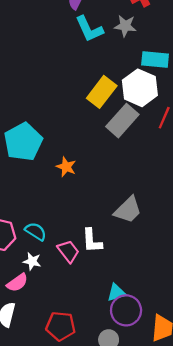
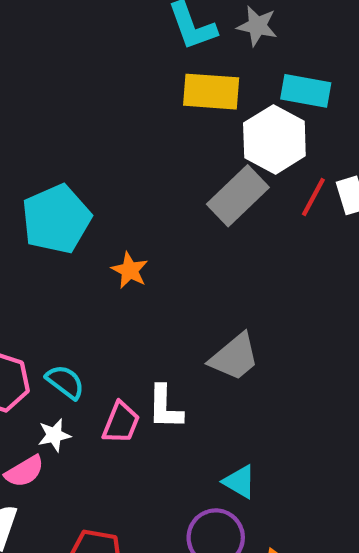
yellow rectangle: (102, 92) -> (211, 92), moved, turned 52
pink trapezoid: (68, 251) -> (121, 423), turned 55
white star: (32, 261) -> (54, 435), turned -30
cyan triangle: (116, 293) -> (240, 482), moved, turned 42

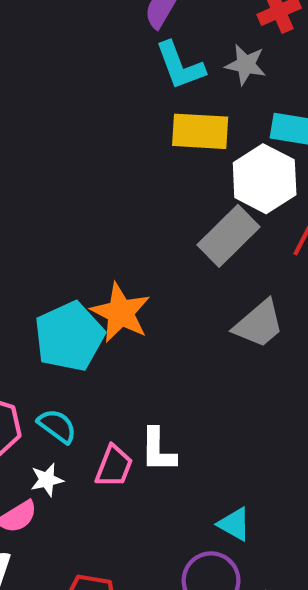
cyan pentagon: (56, 219) -> (69, 337), moved
orange star: (130, 270) -> (121, 313), size x1.6
gray trapezoid: (234, 357) -> (259, 324), moved

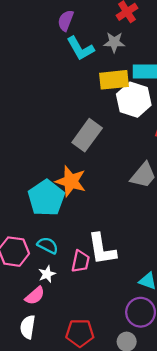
yellow rectangle: (200, 131) -> (114, 80), moved
gray rectangle: (229, 236) -> (87, 135), moved
white L-shape: (158, 450) -> (102, 249), size x1.4

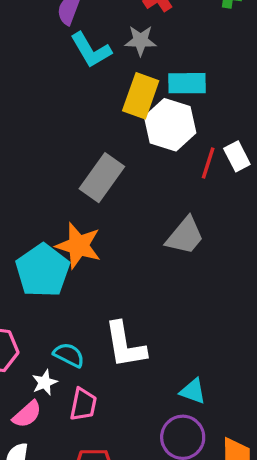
yellow rectangle: (114, 80) -> (141, 96), turned -64
cyan semicircle: (48, 245) -> (69, 355), moved
pink trapezoid: (80, 261) -> (83, 404), moved

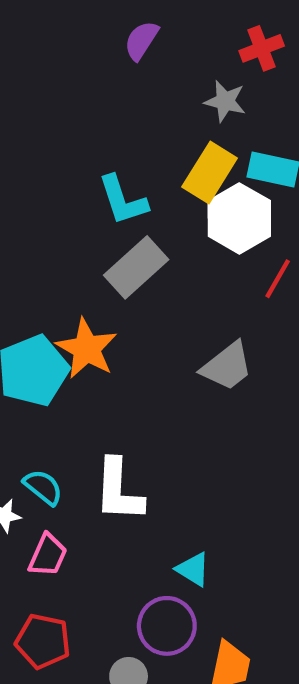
cyan L-shape: (91, 50) -> (123, 200), moved

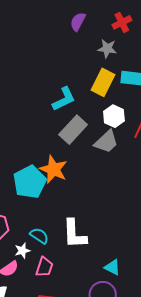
purple semicircle: (141, 40) -> (78, 22), moved
cyan L-shape: (123, 200) -> (64, 99), turned -92
white hexagon: (239, 218) -> (114, 116), moved, size x0.7
gray trapezoid: (227, 366) -> (106, 142), moved

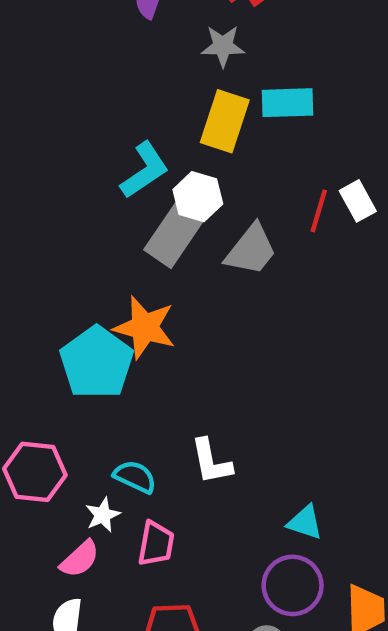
white hexagon: (114, 116) -> (198, 197), moved
white L-shape: (74, 234) -> (211, 461), size x0.7

